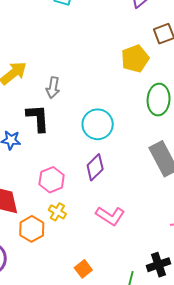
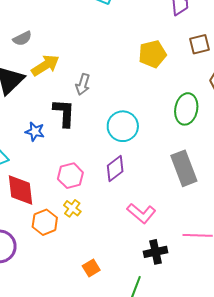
yellow pentagon: (135, 59) -> (152, 54), moved
pink L-shape: (110, 216) -> (141, 213), moved
black cross: (158, 265) -> (156, 252), moved

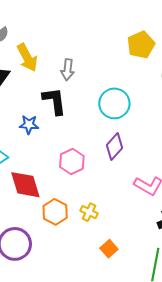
yellow pentagon: (152, 54) -> (141, 45), moved
yellow arrow: (45, 65) -> (27, 58), turned 104
yellow cross: (72, 208) -> (89, 212), moved

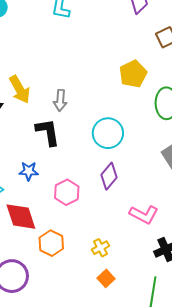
blue star: (29, 125) -> (29, 171), moved
yellow cross: (89, 212) -> (100, 248), moved, turned 36

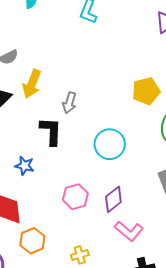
yellow arrow: (20, 89) -> (32, 84), turned 40
purple diamond: (109, 176) -> (113, 199), moved
pink hexagon: (67, 192) -> (75, 197), moved

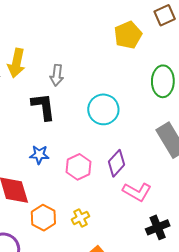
yellow pentagon: (146, 91) -> (128, 35), moved
blue star: (25, 166) -> (39, 155), moved
yellow cross: (80, 255) -> (80, 218), moved

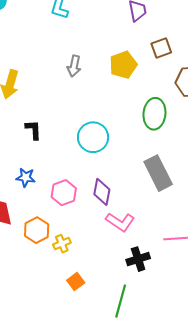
gray arrow: (57, 75) -> (74, 66), moved
black L-shape: (43, 107) -> (33, 130), size x0.7
purple diamond: (116, 163) -> (102, 192), turned -36
orange hexagon: (43, 218) -> (37, 230), moved

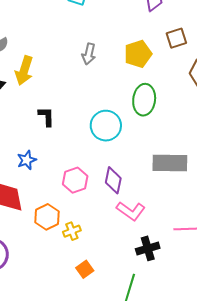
green ellipse: (154, 114) -> (144, 100), moved
gray rectangle: (158, 173) -> (170, 163), turned -64
blue star: (26, 177) -> (27, 160), moved, turned -30

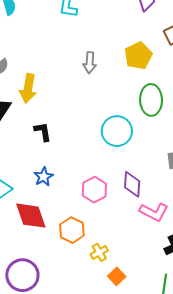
black L-shape: (46, 117) -> (43, 132), moved
yellow cross: (72, 231) -> (99, 252), moved

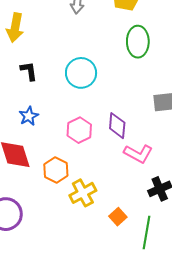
cyan circle: (117, 131) -> (81, 73), moved
yellow cross: (99, 252) -> (83, 193), size x1.5
orange square: (117, 276) -> (118, 217), moved

